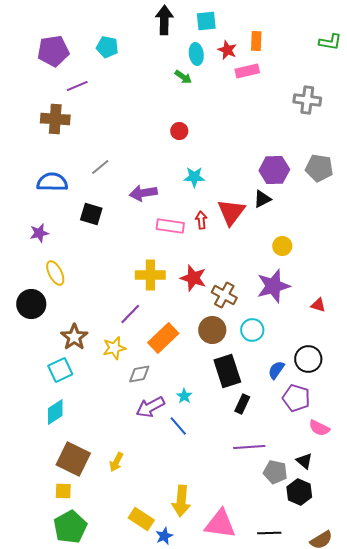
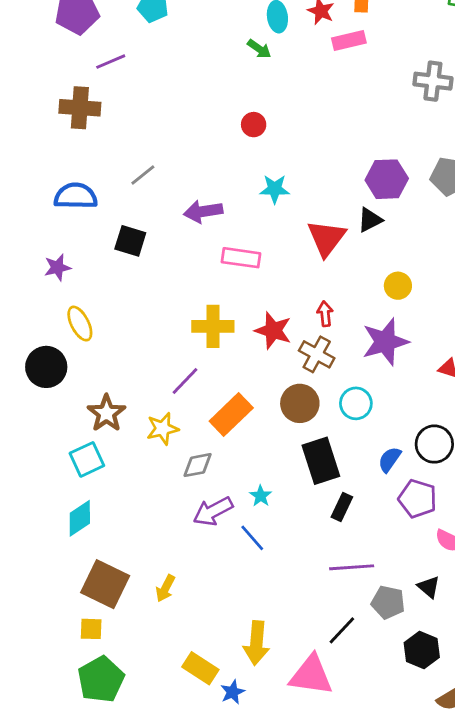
red arrow: (201, 220) -> (325, 314), moved
black hexagon: (299, 492) -> (422, 650), moved
black line: (269, 533) -> (342, 630), moved, turned -45

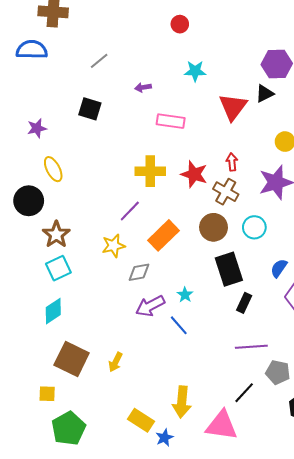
blue semicircle: (76, 196) -> (32, 50), moved
purple arrow: (203, 211) -> (143, 87), size x0.6
brown star: (106, 413) -> (56, 234), moved
yellow square: (91, 629) -> (47, 394), moved

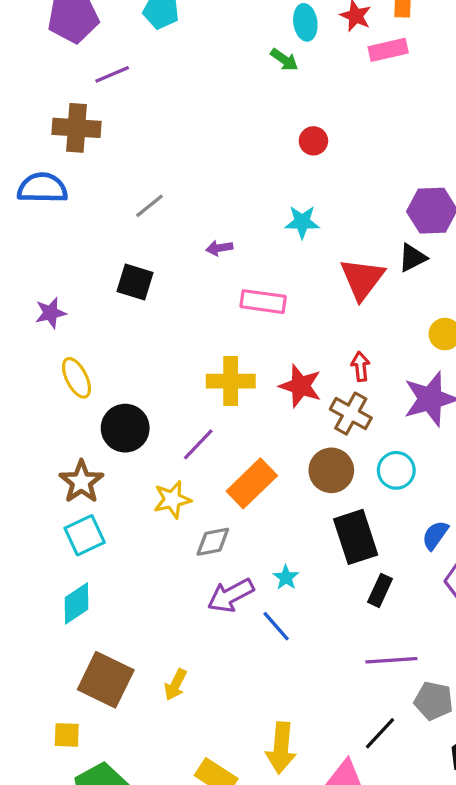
red circle: (180, 24) -> (313, 141), moved
black circle: (29, 201) -> (125, 428), moved

